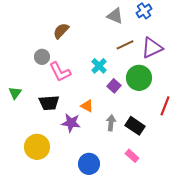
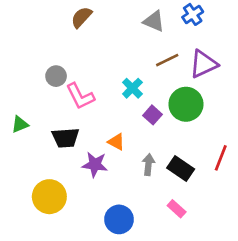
brown semicircle: (61, 31) -> (81, 17), moved
green triangle: (15, 93) -> (20, 124), turned 32
red line: (165, 106) -> (221, 158), moved

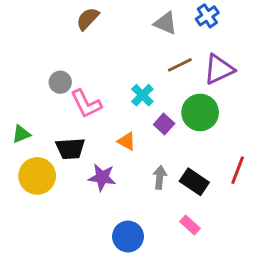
orange triangle: (116, 142) -> (127, 141), moved
yellow circle: (49, 197) -> (37, 176), moved

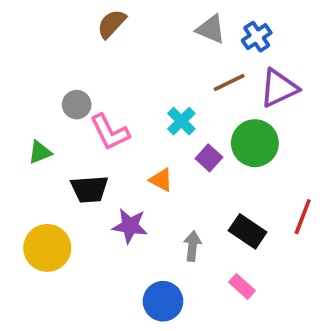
blue cross: (207, 16) -> (257, 37), moved
green triangle: (21, 134) -> (40, 152), moved
yellow circle: (37, 176) -> (47, 248), moved
gray arrow: (160, 177) -> (192, 246), moved

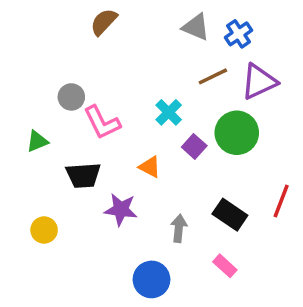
yellow circle: (47, 248) -> (44, 230), size x0.6

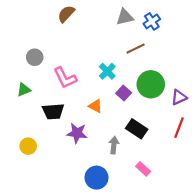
gray triangle: (196, 27) -> (125, 17), turned -36
purple triangle: (259, 82) -> (179, 97), moved, size x0.7
gray circle: (71, 97) -> (35, 57), moved
black rectangle: (230, 215) -> (137, 129), moved

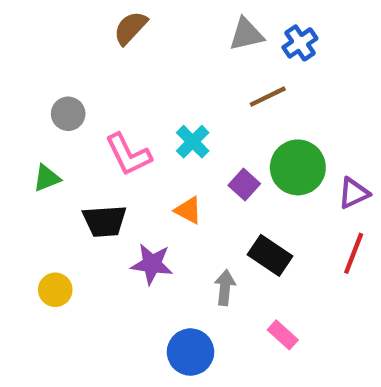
cyan cross: (107, 71) -> (193, 142), moved

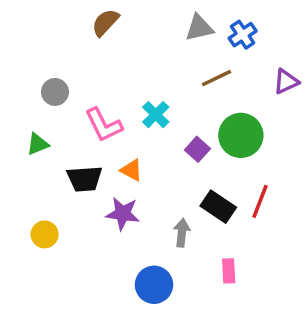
purple triangle: (354, 193) -> (286, 82), moved
orange triangle: (188, 210) -> (131, 170), moved
red line: (354, 253) -> (260, 201), moved
pink rectangle: (283, 335) -> (229, 271), turned 45

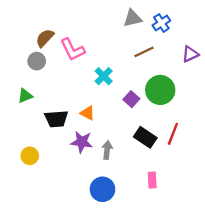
brown semicircle: (105, 22) -> (45, 38), moved
pink L-shape: (104, 125) -> (72, 50), moved
gray arrow: (182, 233) -> (107, 150), moved

